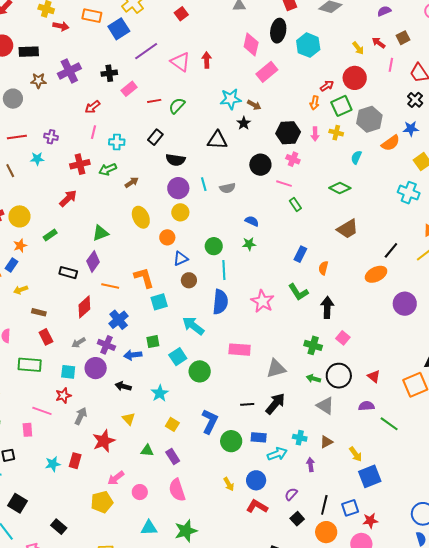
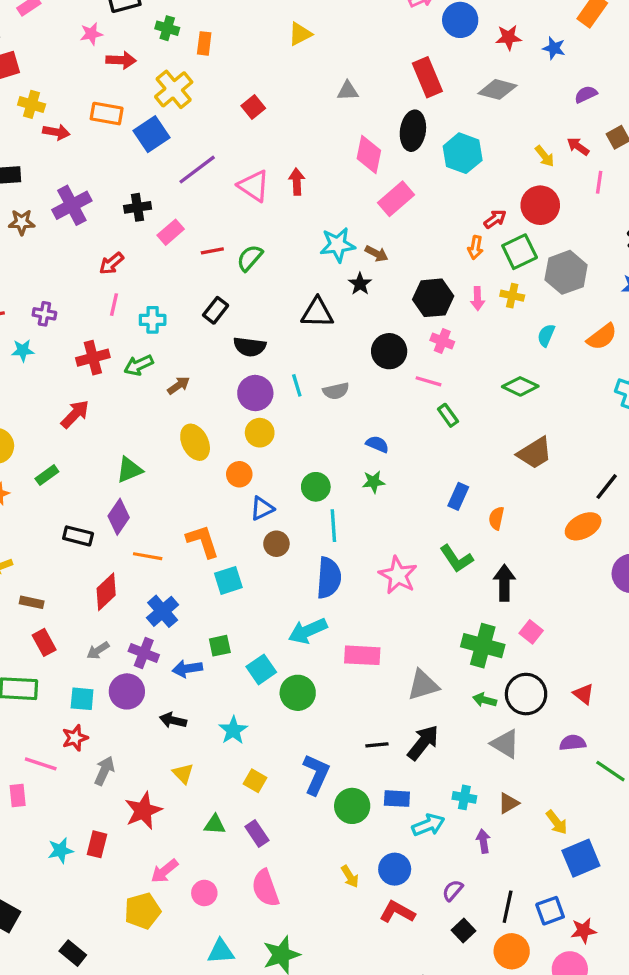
orange semicircle: (391, 143) -> (602, 337), moved
cyan arrow: (193, 326) -> (308, 631), moved, turned -60
green cross: (313, 345) -> (483, 646), size x1.4

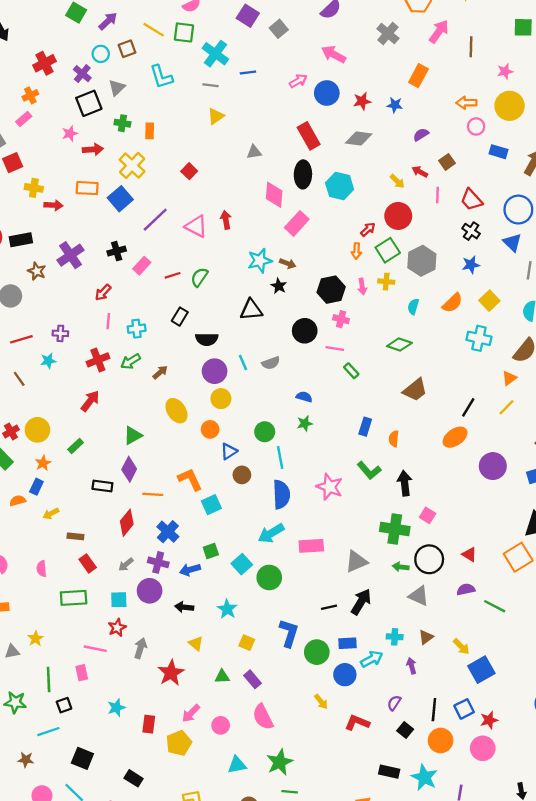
brown star: (22, 222) -> (37, 271), turned 30
red rectangle: (97, 844) -> (149, 724), moved
blue circle: (395, 869) -> (345, 675), moved

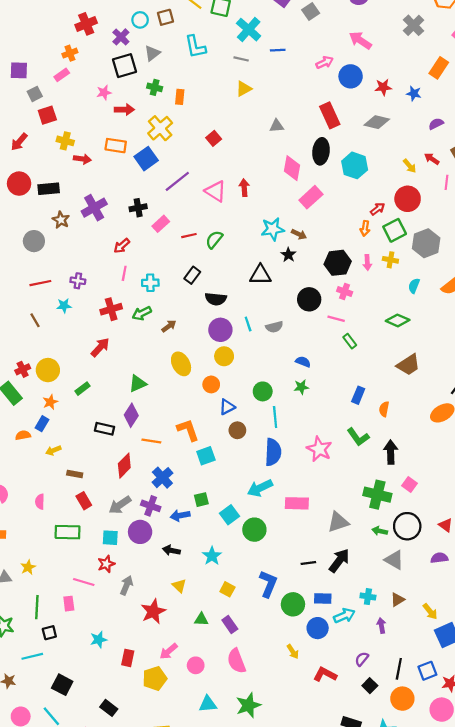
gray arrow: (126, 564) -> (120, 505), size x1.5

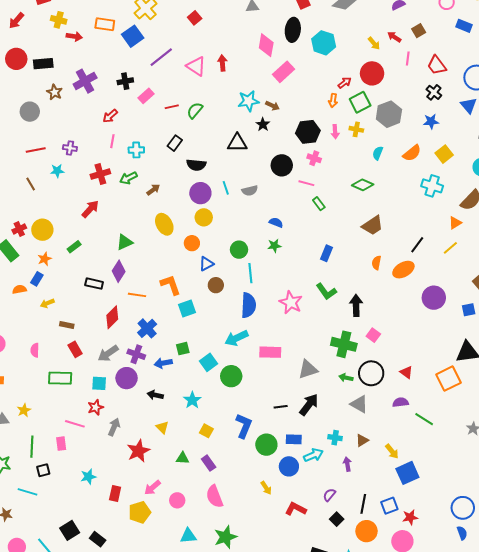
orange semicircle: (384, 409) -> (376, 263), moved
cyan line: (32, 656) -> (28, 492), turned 30
black square: (62, 685) -> (70, 530), moved, turned 30

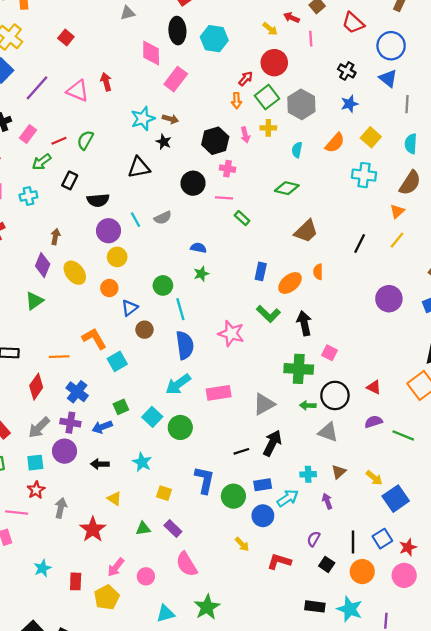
red trapezoid: (437, 65) -> (353, 23), moved
green arrow: (128, 178) -> (42, 162), moved
brown arrow: (153, 190) -> (55, 237), turned -32
orange ellipse: (403, 270) -> (290, 283), moved
purple diamond: (119, 271) -> (43, 265), moved

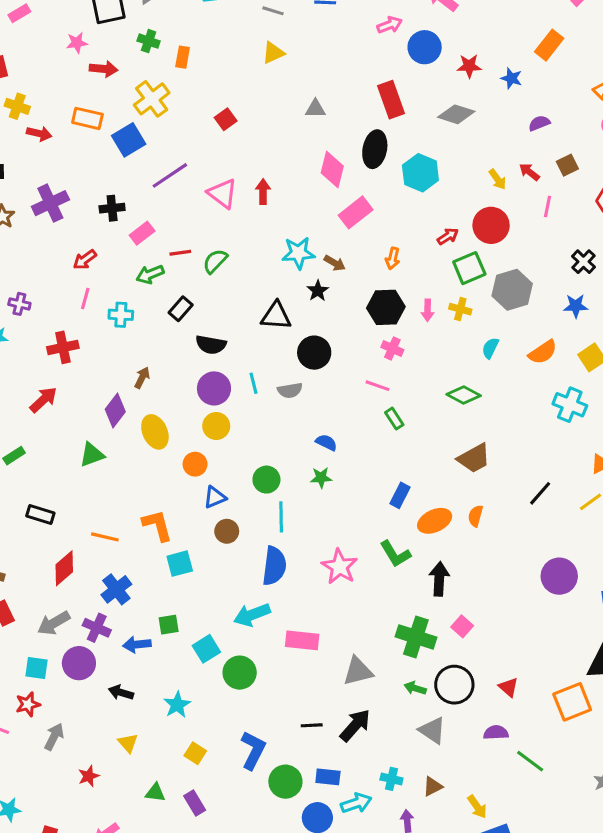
orange arrow: (237, 101) -> (393, 258), moved
black circle: (193, 183) -> (314, 353), moved
red star: (93, 529) -> (89, 776), size x0.6

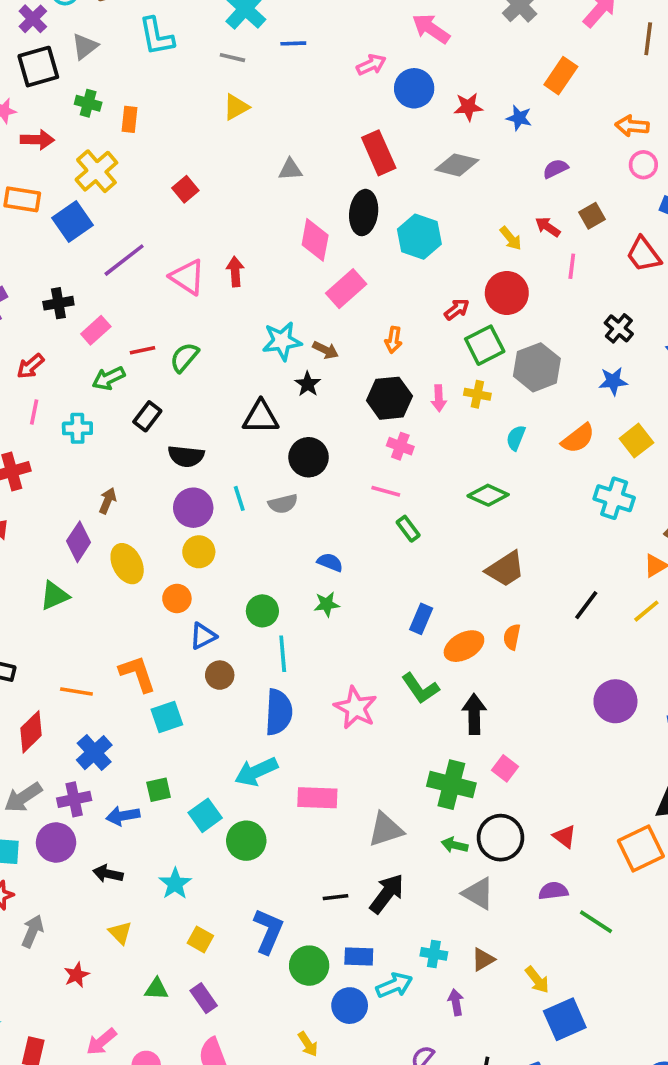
purple cross: (97, 628) -> (74, 799), turned -32

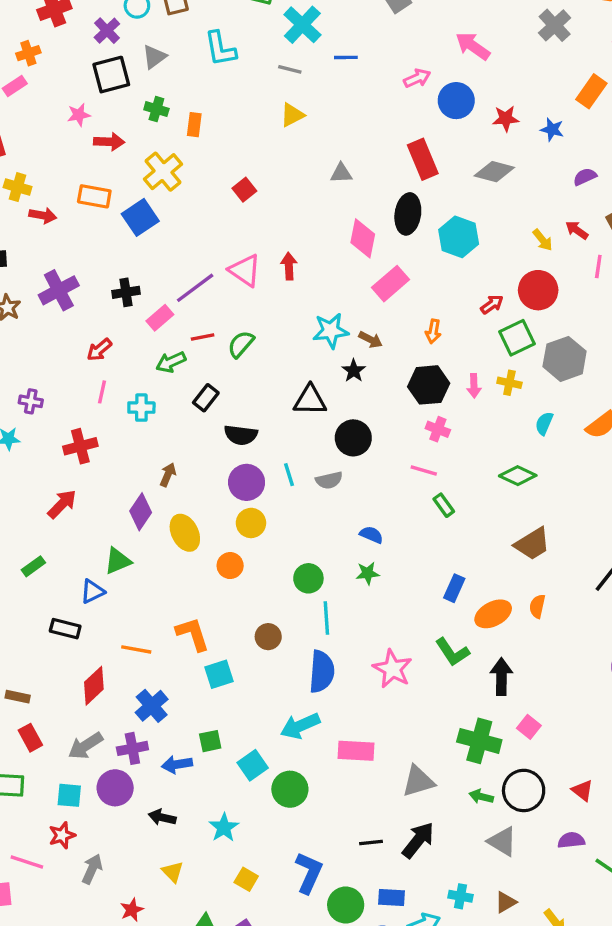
purple line: (124, 260) -> (195, 288), moved
blue triangle: (203, 636) -> (92, 591), moved

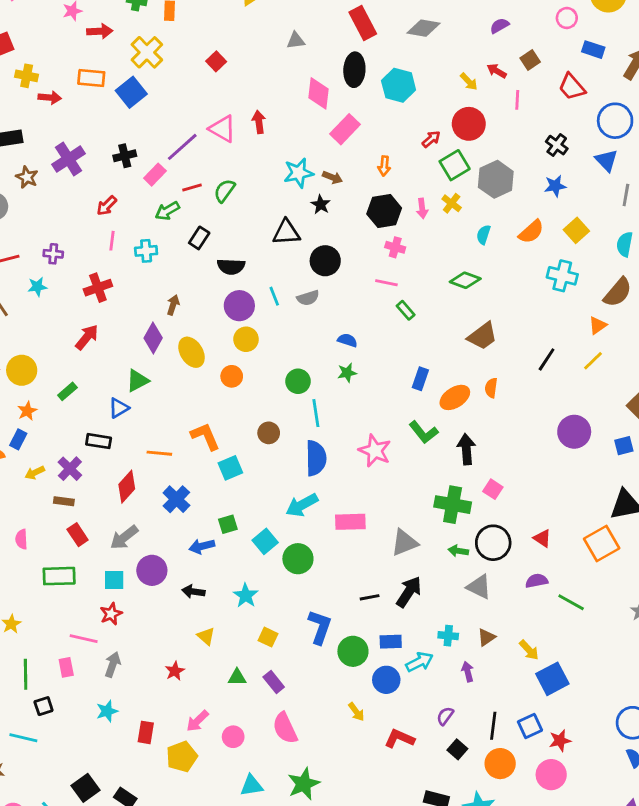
yellow cross: (509, 383) -> (452, 203), turned 30
purple cross: (132, 748) -> (70, 469), moved, turned -30
gray arrow: (92, 869) -> (113, 664), moved

